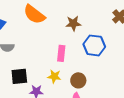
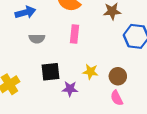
pink rectangle: (61, 53) -> (74, 34), moved

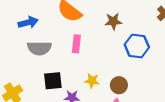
gray semicircle: (37, 39) -> (39, 48), size x1.5

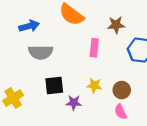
pink rectangle: (76, 44) -> (94, 48), moved

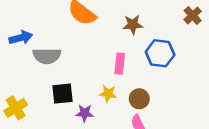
blue arrow: (29, 26) -> (21, 38), moved
pink rectangle: (94, 48) -> (120, 64), moved

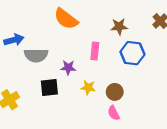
brown star: (133, 25) -> (119, 27), moved
pink rectangle: (120, 64) -> (95, 51), moved
purple star: (85, 113) -> (68, 68), moved

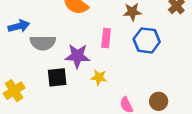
purple star: (68, 68) -> (77, 56), size x1.5
brown circle: (115, 92) -> (159, 101), moved

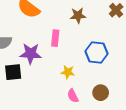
blue hexagon: (147, 40) -> (96, 53), moved
yellow star: (99, 77) -> (68, 72), moved

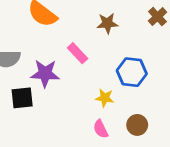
pink rectangle: (55, 38) -> (78, 53), turned -49
yellow star: (68, 72) -> (105, 98), moved

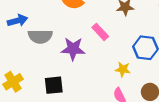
black square: (22, 98) -> (54, 85), moved

